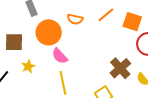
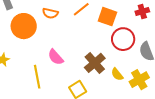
pink semicircle: (60, 56) -> (56, 57), moved

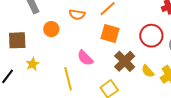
orange square: (107, 17) -> (110, 34), moved
orange circle: (24, 26) -> (51, 29), size x0.6

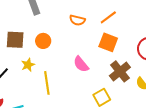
orange circle: (51, 29) -> (43, 41), moved
yellow line: (68, 79) -> (47, 83), moved

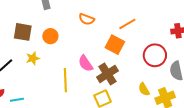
orange line: (108, 17) -> (127, 24), moved
brown cross: (120, 71) -> (107, 74), moved
yellow line: (47, 83) -> (65, 80), moved

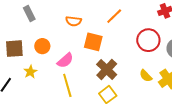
orange square: (115, 45) -> (93, 42), moved
pink semicircle: (86, 63) -> (65, 60), moved, turned -84

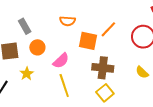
gray rectangle: (29, 13) -> (25, 26), moved
orange line: (114, 16) -> (108, 29), moved
brown cross: (107, 69) -> (103, 68), turned -35

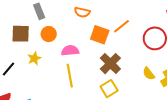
pink semicircle: (61, 61) -> (70, 51), turned -150
brown cross: (103, 68) -> (110, 64), turned 30

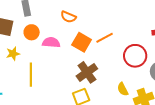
pink semicircle: (70, 51) -> (51, 42), moved
yellow line: (70, 76) -> (31, 75), moved

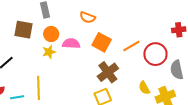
orange line: (105, 38) -> (131, 46), moved
yellow star: (13, 54) -> (49, 52), moved
yellow line: (31, 75) -> (38, 88), moved

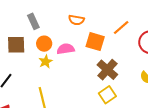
orange line: (131, 46) -> (121, 27), moved

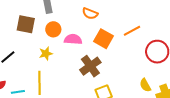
yellow star: (46, 62) -> (46, 54), moved
brown cross: (107, 70) -> (90, 66), moved

